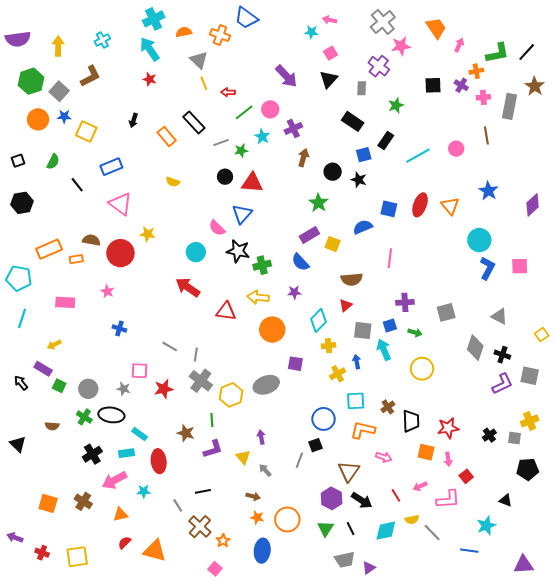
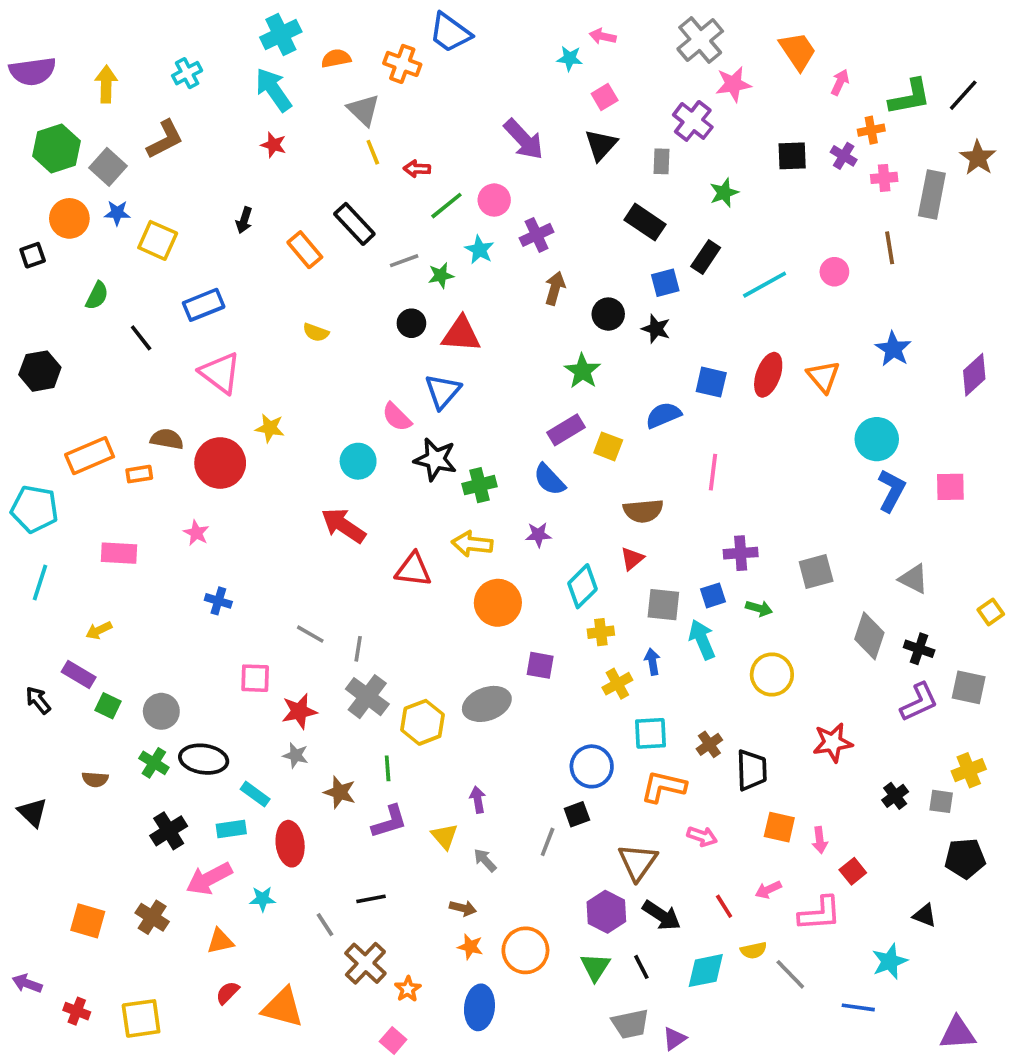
black square: (18, 161) -> (33, 255), moved
gray star: (123, 389) -> (296, 755), moved
red star: (448, 428) -> (833, 743), moved

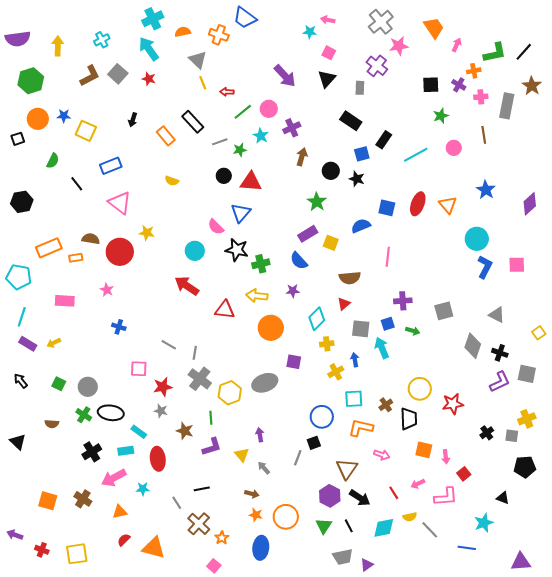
pink square: (605, 97) -> (329, 53), turned -32
gray square: (108, 167) -> (118, 74), moved
green star: (724, 193) -> (441, 116), moved
purple rectangle: (79, 675) -> (28, 344), moved
yellow circle: (772, 675) -> (420, 389), moved

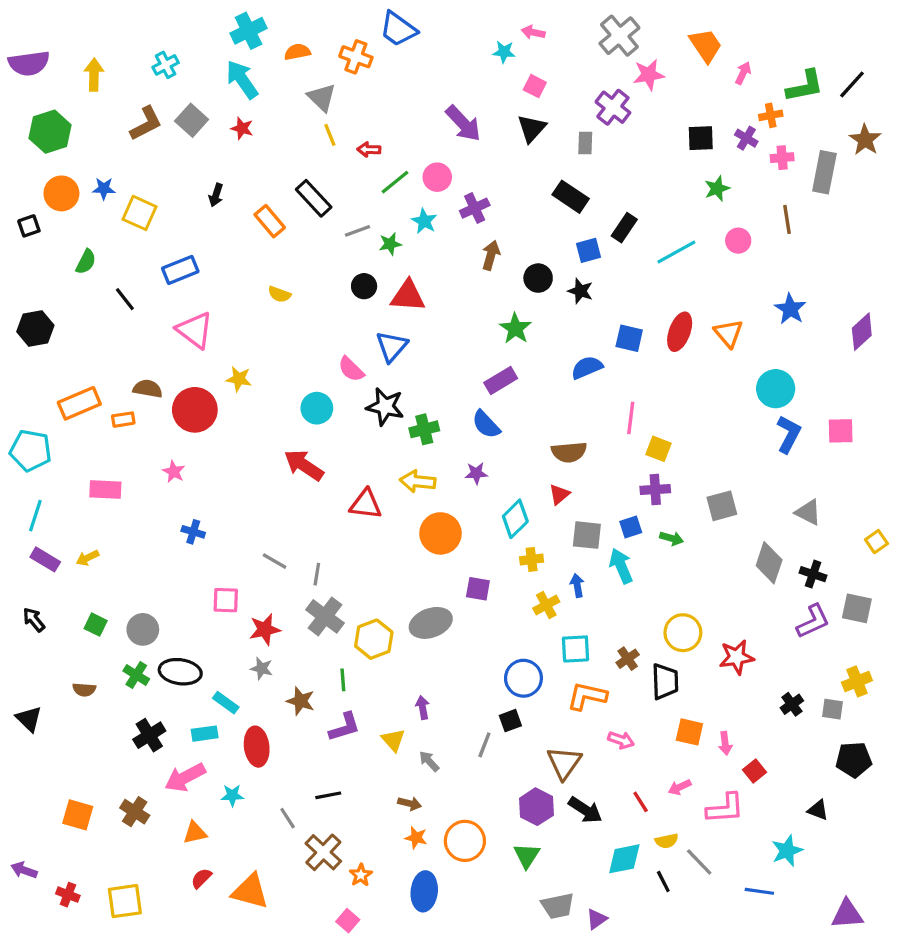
yellow square: (331, 243) -> (658, 449), moved
black line: (349, 526) -> (663, 882), moved

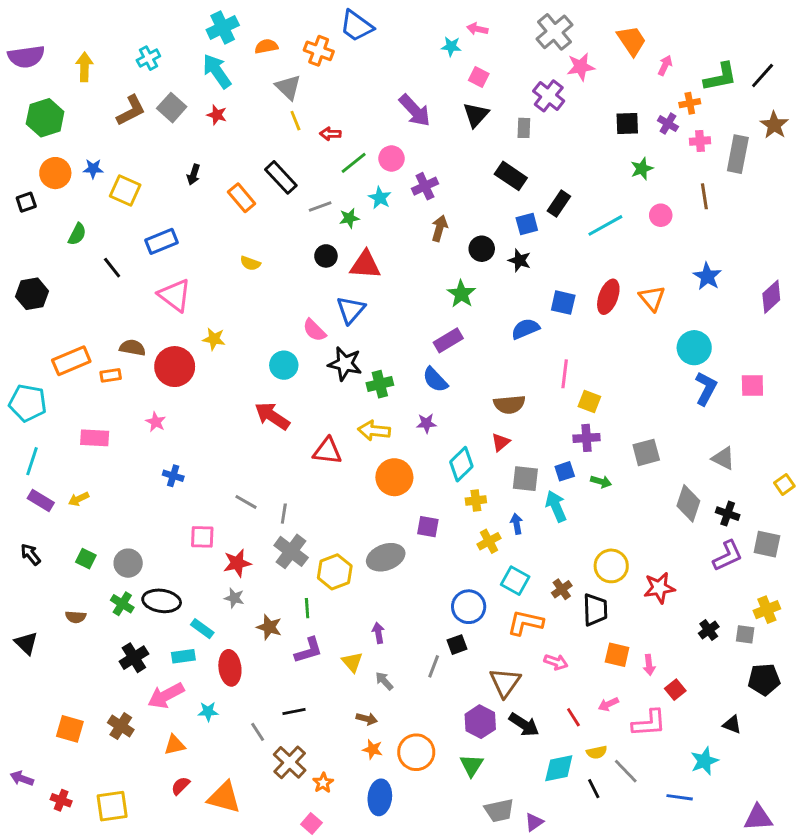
cyan square: (576, 649) -> (515, 581), turned 32

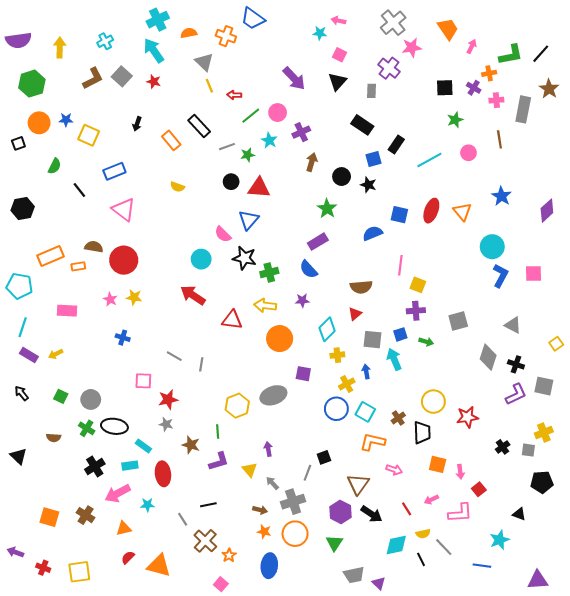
yellow star: (214, 339) -> (134, 297), moved
gray cross: (291, 551) -> (293, 502), moved, turned 35
blue circle: (469, 607) -> (336, 409), moved
purple triangle: (534, 822) -> (379, 583), turned -40

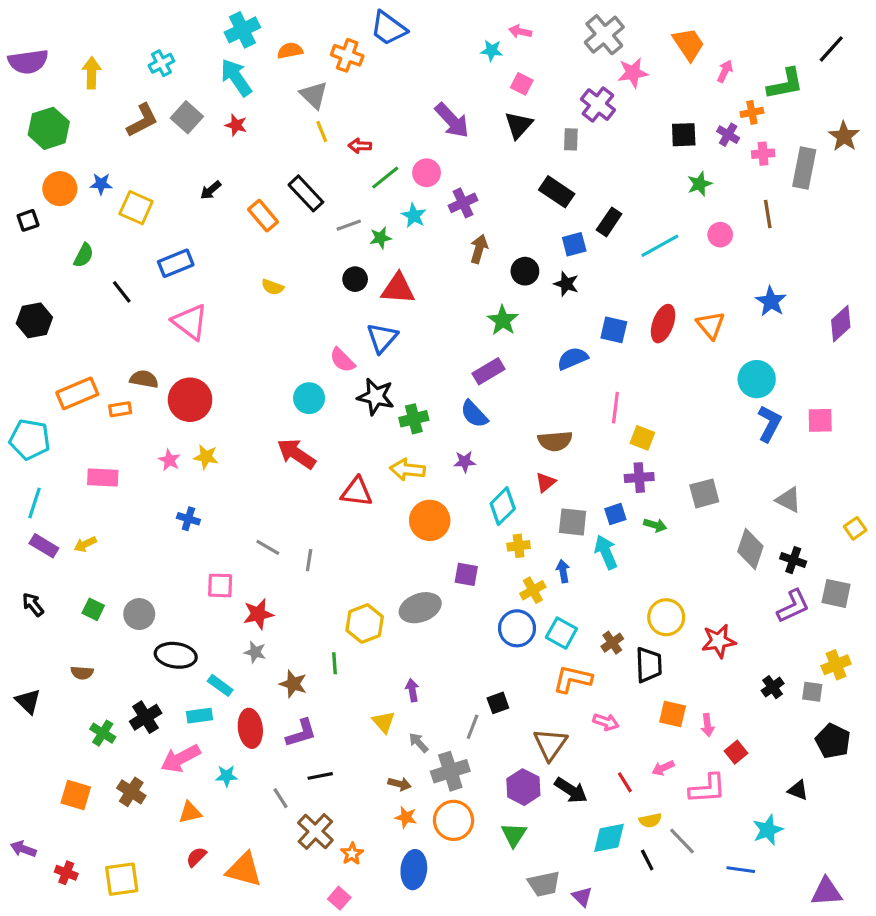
black line: (541, 54) -> (831, 49), moved
black arrow: (137, 124) -> (211, 190), turned 32
green cross: (87, 428) -> (103, 733), moved
purple L-shape: (219, 461) -> (301, 733), moved
black pentagon: (542, 482) -> (833, 741), turned 30

